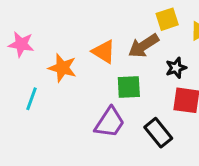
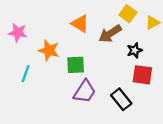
yellow square: (167, 19) -> (128, 14), turned -36
orange triangle: (104, 52) -> (80, 24), moved
green square: (129, 87) -> (76, 65), moved

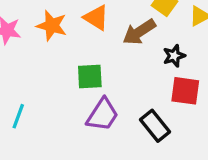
orange star: (49, 50) -> (52, 26), moved
cyan line: (26, 74) -> (18, 116), moved

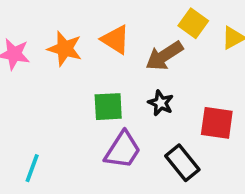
black star: (174, 56) -> (161, 103), moved, turned -30
cyan line: (18, 116) -> (32, 168), moved

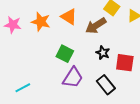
black star: (161, 103) -> (103, 53), moved
green square: (108, 107) -> (65, 54), turned 30
cyan line: (32, 168) -> (23, 88), turned 42

